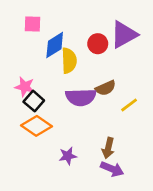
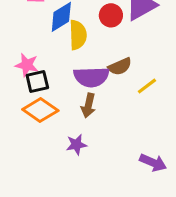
black square: (34, 101) -> (37, 81), turned 36
brown arrow: (108, 148) -> (88, 106), moved
purple arrow: (112, 169) -> (153, 163), moved

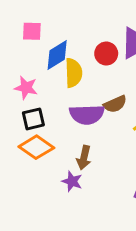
pink star: (27, 65) -> (26, 88), moved
brown arrow: (88, 106) -> (84, 158), moved
purple star: (76, 145) -> (72, 181), turned 30

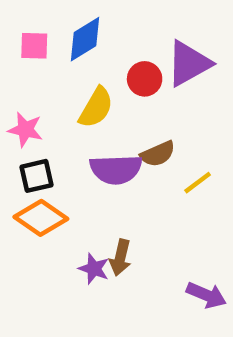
blue diamond: (57, 55) -> (85, 39), moved
yellow semicircle: (74, 73) -> (96, 108), turned 32
brown arrow: (84, 158) -> (120, 258), moved

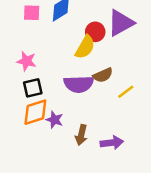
yellow semicircle: (96, 108) -> (85, 47), moved
orange diamond: (41, 218) -> (35, 112), turned -52
purple star: (94, 269) -> (54, 120), moved
purple arrow: (206, 295) -> (112, 143), moved, turned -30

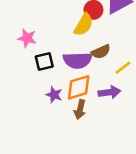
black square: (33, 88) -> (44, 61), moved
orange diamond: (35, 112) -> (79, 87), moved
purple arrow: (112, 143) -> (109, 92), moved

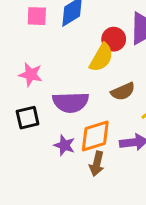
purple semicircle: (77, 60) -> (71, 102), moved
black square: (44, 61) -> (28, 118), moved

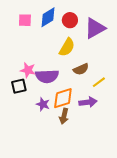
red circle: (114, 39) -> (70, 20), moved
pink star: (31, 75) -> (28, 70), moved

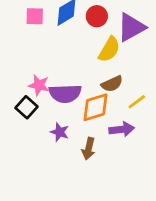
yellow semicircle: (67, 47) -> (109, 49), moved
black square: (19, 86) -> (26, 107), turned -35
orange diamond: (63, 98) -> (95, 107), moved

